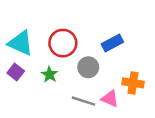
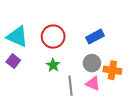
gray circle: (88, 67) -> (92, 63), moved
green star: (50, 74) -> (53, 65), moved
gray line: (83, 101) -> (70, 86), turned 66

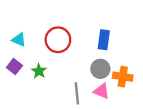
cyan triangle: (17, 37) -> (19, 40), size x0.6
blue rectangle: (95, 37) -> (104, 40), turned -54
green star: (53, 65) -> (39, 71), moved

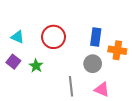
orange cross: (123, 77) -> (117, 50), moved
pink triangle: (102, 91) -> (102, 89), moved

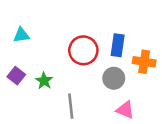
cyan triangle: (17, 37) -> (21, 35), moved, turned -32
red circle: (54, 37) -> (83, 50), moved
gray line: (71, 86) -> (71, 106), moved

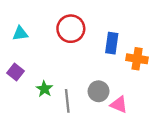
red circle: (83, 50) -> (71, 29), moved
gray circle: (114, 78) -> (99, 91), moved
green star: (44, 81) -> (44, 89), moved

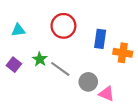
green star: (44, 89) -> (40, 59), moved
gray line: (67, 101) -> (60, 69), moved, turned -48

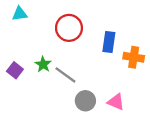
cyan triangle: (18, 30) -> (20, 14), moved
gray circle: (88, 82) -> (85, 101), moved

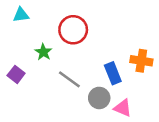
blue rectangle: (109, 42) -> (113, 73), moved, turned -30
green star: (43, 64) -> (43, 52), moved
gray circle: (85, 101) -> (99, 98), moved

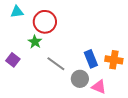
red circle: (73, 30) -> (45, 22), moved
orange cross: (141, 61) -> (114, 60), moved

